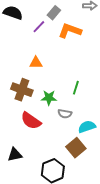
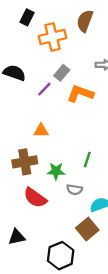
brown cross: (22, 90) -> (25, 162), turned -30

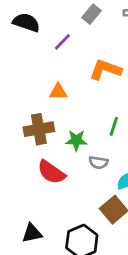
gray rectangle: (62, 73) -> (92, 14), moved
orange L-shape: (80, 94) -> (105, 70), moved
black triangle: (17, 237) -> (32, 233), moved

